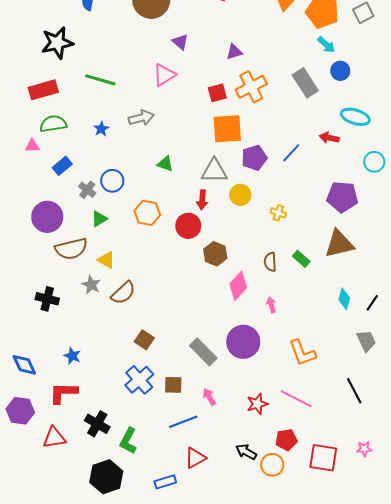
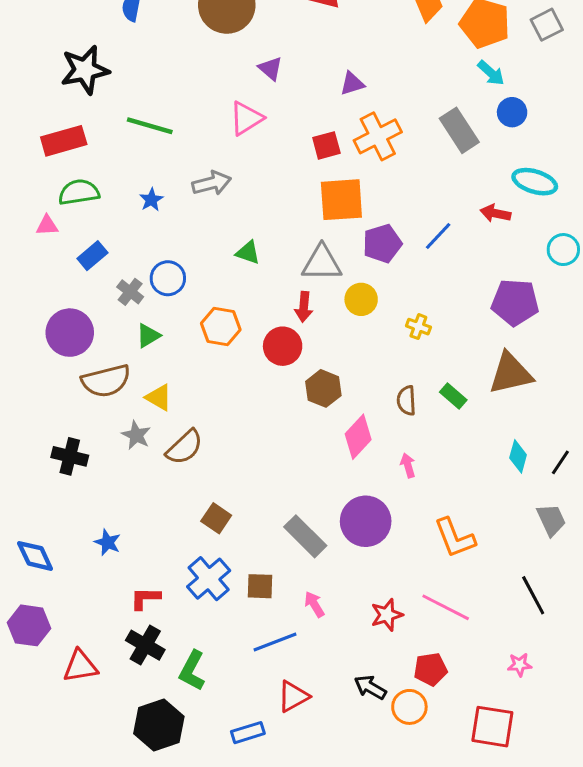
red L-shape: (63, 393) -> (145, 598), moved, size x0.7
pink star: (364, 449) -> (520, 665), moved
red square: (323, 458) -> (492, 727), moved

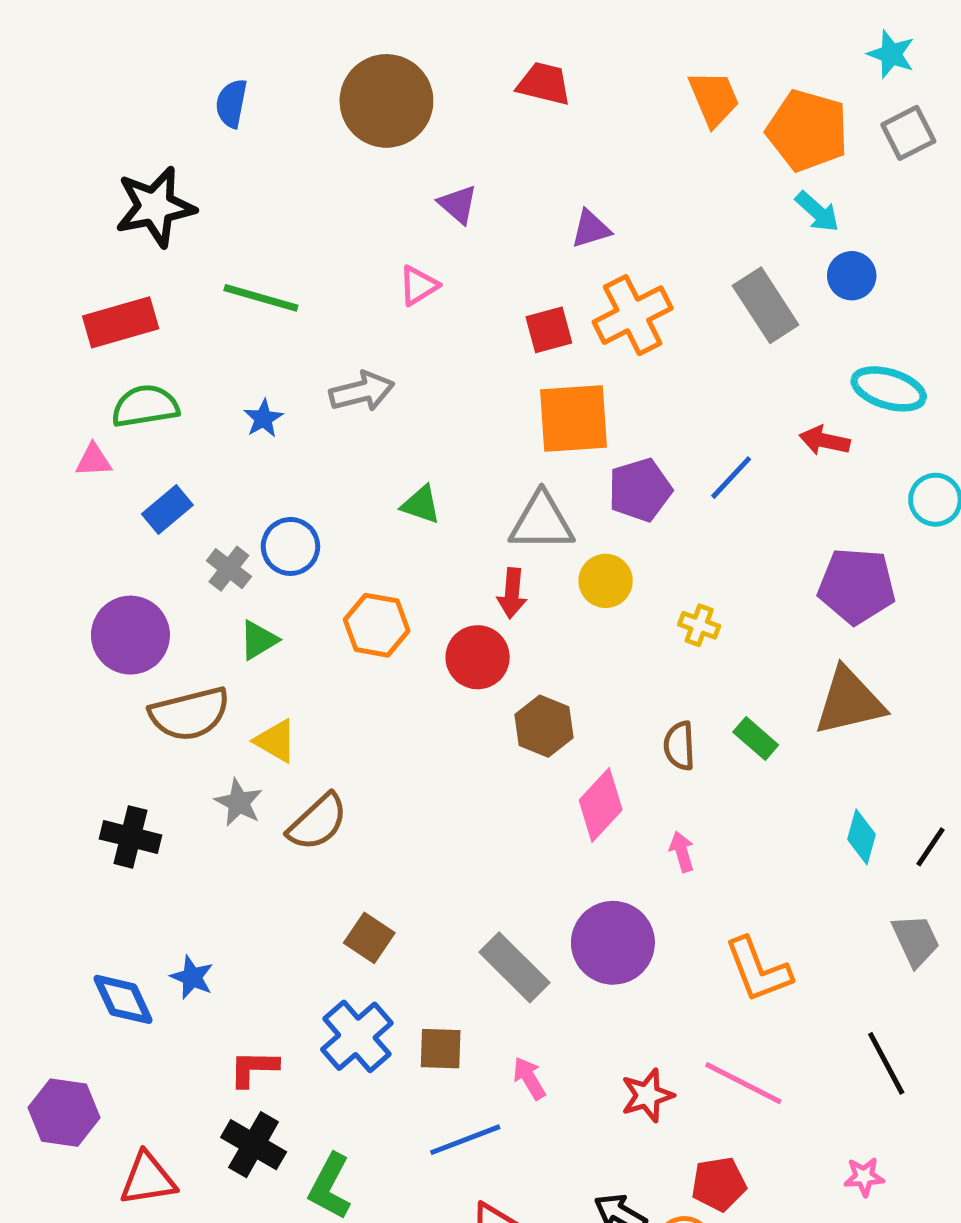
pink triangle: (246, 118) -> (418, 286), size x0.7
blue diamond: (35, 556) -> (123, 999), moved

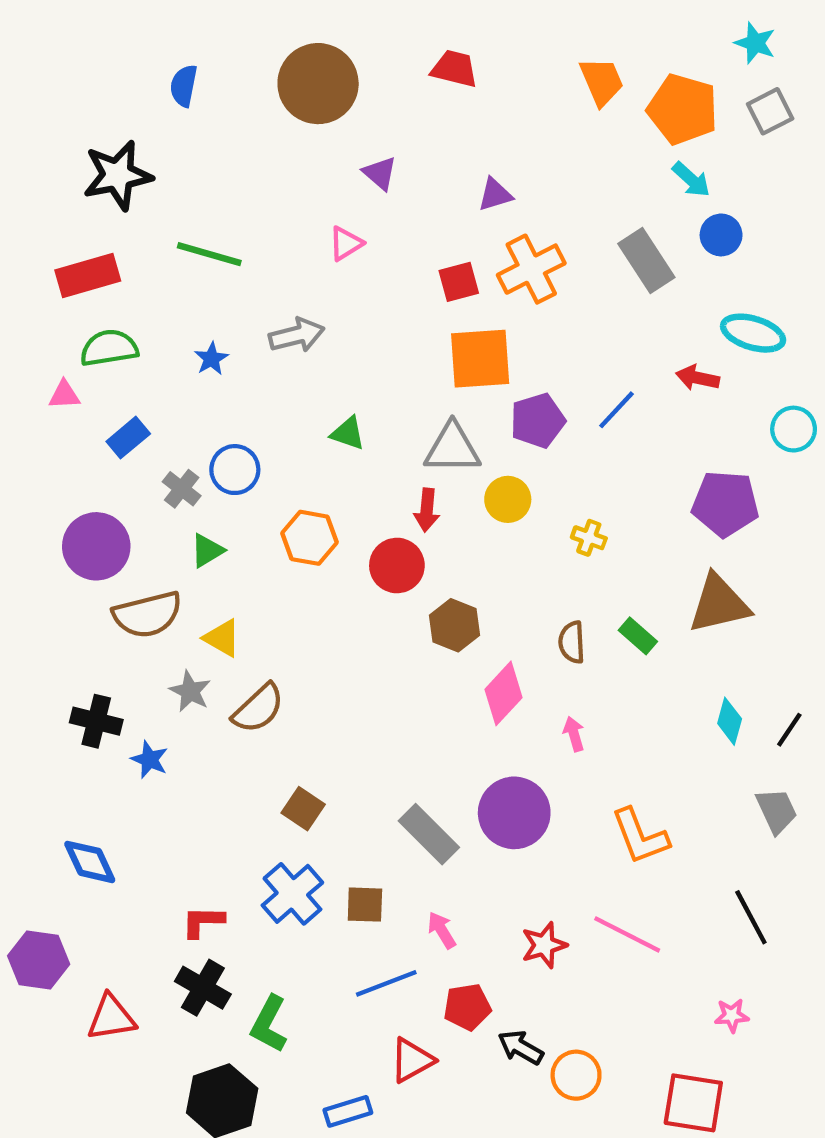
blue star: (192, 977) -> (150, 760), moved
red pentagon: (719, 1184) -> (467, 1007), moved

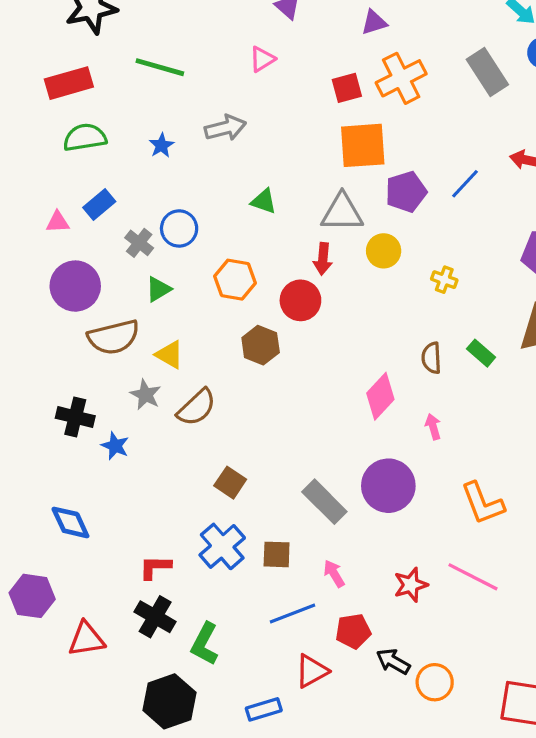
pink triangle: (64, 395) -> (58, 222), moved
brown hexagon: (454, 625) -> (261, 345), moved

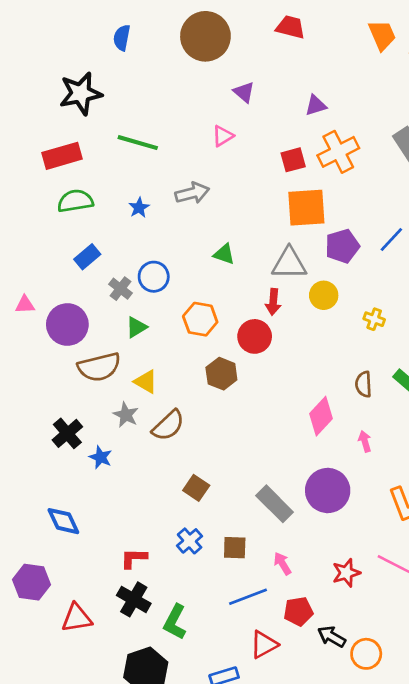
pink triangle: (58, 222) -> (25, 305), moved
black cross: (75, 417) -> (67, 433), turned 36
blue cross: (222, 546) -> (190, 541), size x0.7

